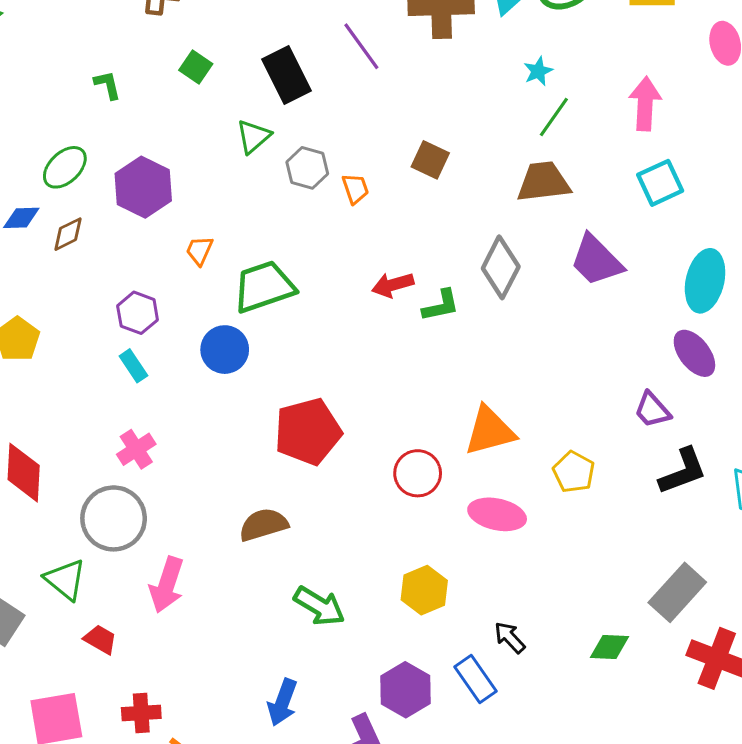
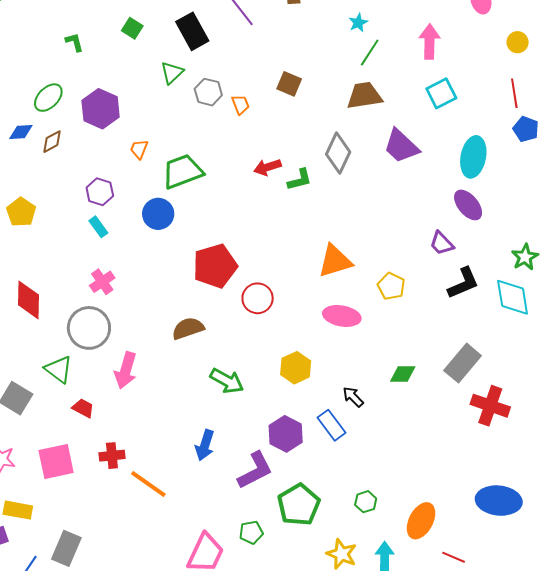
red circle: (418, 473) -> (258, 298), moved
green diamond: (609, 647) -> (403, 374), moved

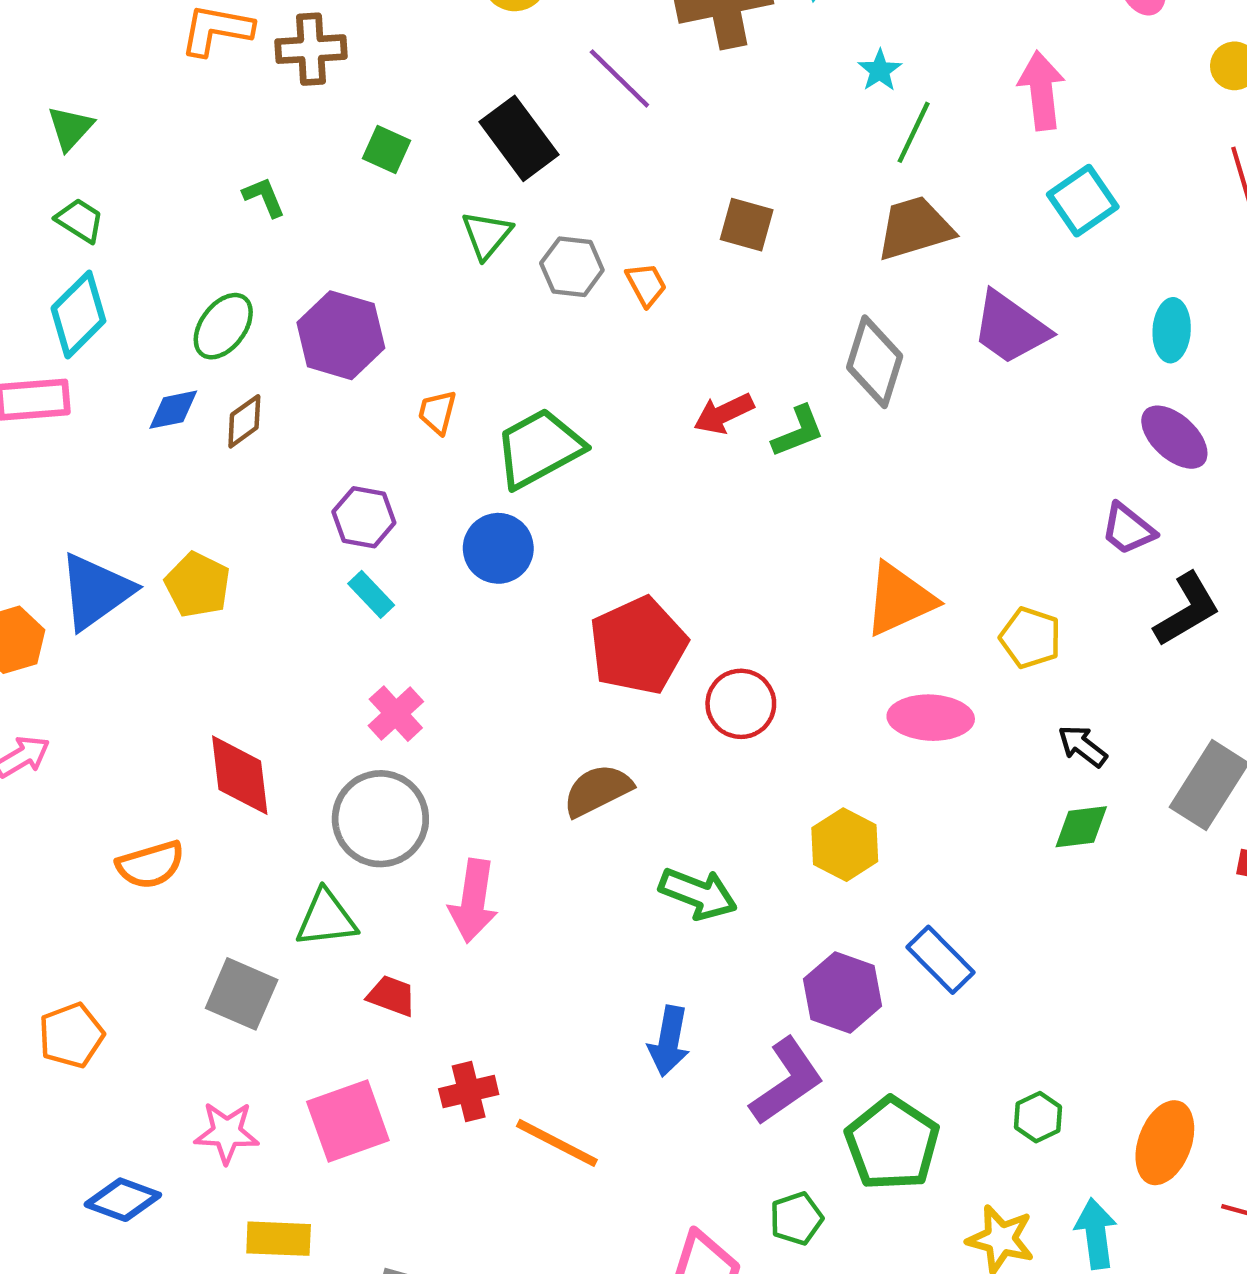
cyan ellipse: (473, 157) -> (1172, 330), size x0.7
green triangle: (59, 369) -> (326, 919), turned -36
black arrow: (353, 397) -> (1083, 746), moved

